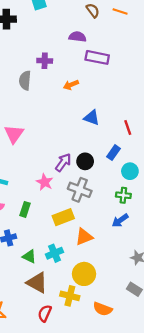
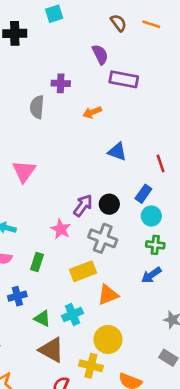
purple semicircle: (77, 37) -> (100, 54), turned 56
cyan circle: (130, 171) -> (151, 216), moved

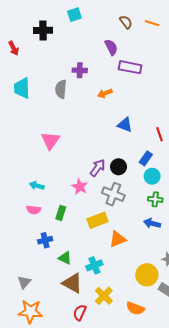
blue arrow: (151, 275) -> (152, 223), turned 49
cyan cross: (73, 315) -> (94, 265), moved
yellow circle: (108, 339) -> (147, 275), moved
yellow cross: (91, 366) -> (104, 296), turned 30

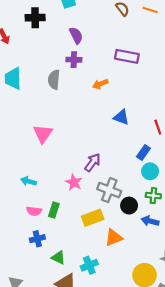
purple semicircle: (111, 47) -> (76, 35), moved
black circle: (119, 167) -> (129, 206), moved
pink semicircle: (34, 210) -> (34, 211), moved

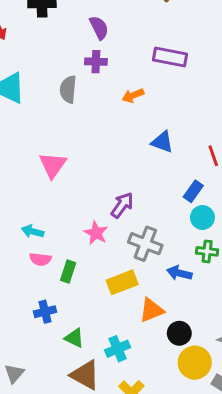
black circle: (129, 206) -> (179, 333), moved
pink semicircle: (34, 211) -> (40, 259), moved
blue arrow: (150, 221) -> (179, 273), moved

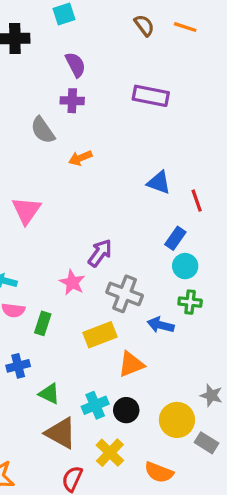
gray semicircle: (68, 89) -> (43, 130), turned -40
orange arrow: (133, 96) -> (80, 158), moved
blue triangle: (162, 142) -> (159, 183), moved
black circle: (179, 333) -> (126, 410), moved

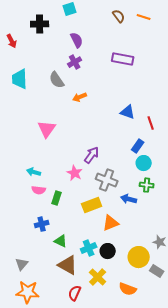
purple cross: (72, 101) -> (75, 62), turned -32

